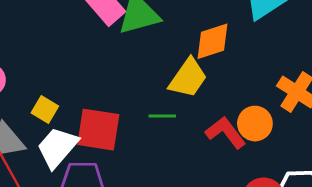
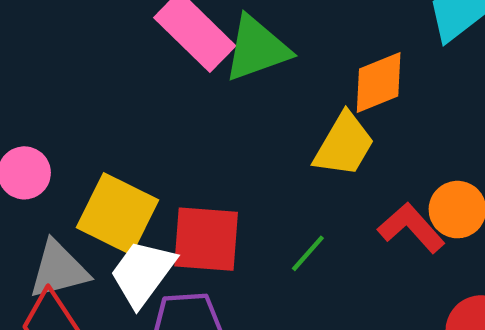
yellow square: (45, 110) -> (117, 214), size x1.8
green line: (162, 116) -> (308, 253), moved, turned -44

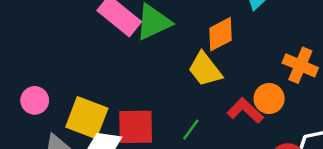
yellow trapezoid: (344, 145) -> (205, 69), turned 117

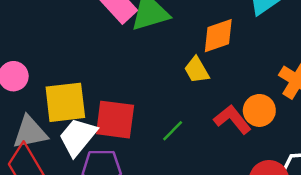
yellow trapezoid: (205, 69) -> (197, 70), size x0.7
yellow square: (87, 118) -> (65, 102), turned -36

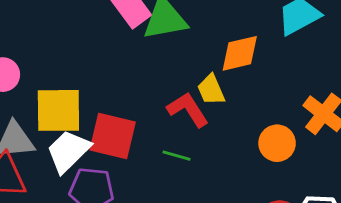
red L-shape: (232, 119) -> (188, 109), moved
green line: (173, 131) -> (176, 156), turned 55

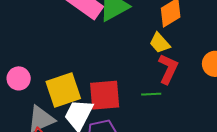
red L-shape: (188, 109) -> (168, 69), moved, turned 76

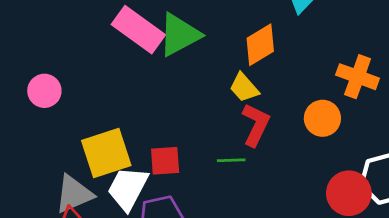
pink circle: (19, 78) -> (44, 91), moved
red square: (105, 95) -> (165, 161), size x0.7

